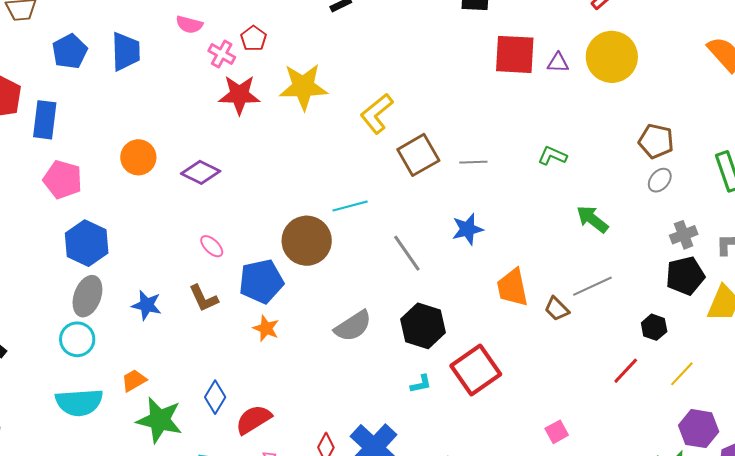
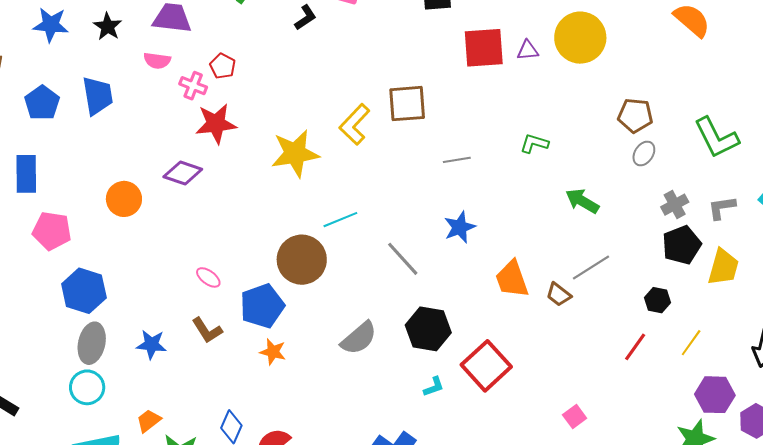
yellow star: (303, 87) -> (295, 153), moved
brown square: (418, 155) -> (407, 104), moved, turned 33
purple diamond: (201, 172) -> (183, 173), moved

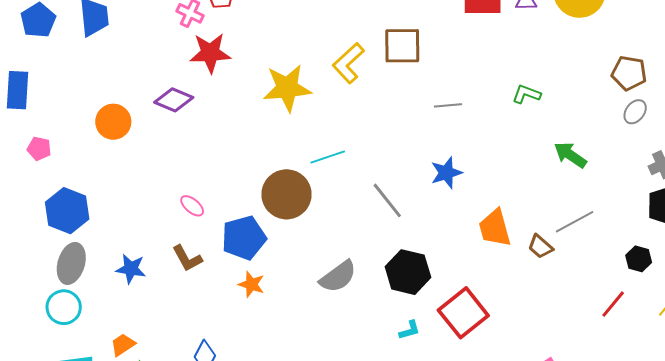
pink pentagon: (52, 231) -> (39, 149), size x0.6

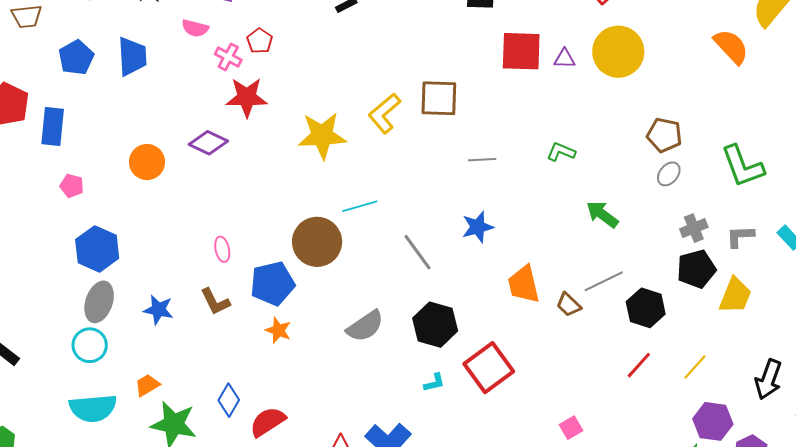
pink ellipse: (192, 206) -> (222, 249), turned 35
black hexagon: (639, 259) -> (646, 308), moved, size x1.5

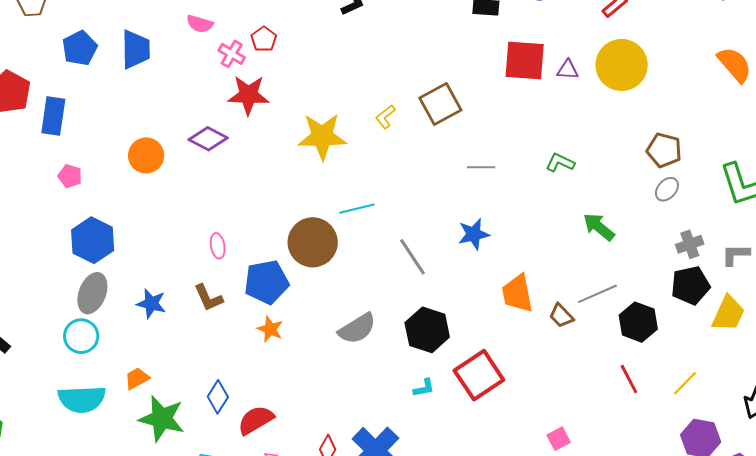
brown square: (439, 98) -> (440, 104), turned -33
yellow L-shape: (384, 113) -> (385, 117), size x0.6
red line: (639, 365) -> (629, 379), turned -72

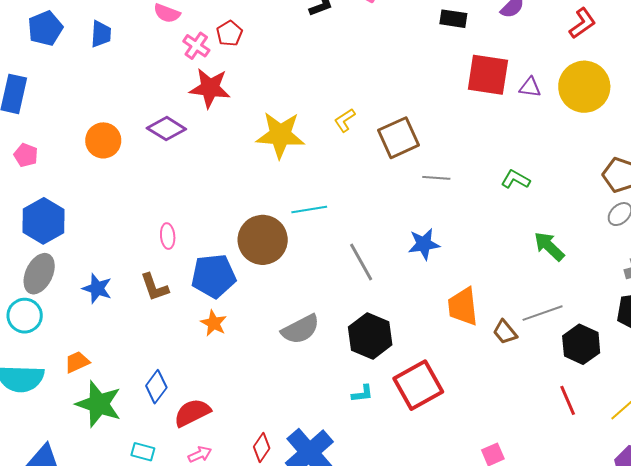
blue trapezoid: (136, 49) -> (101, 34), size x0.7
brown square: (440, 104) -> (398, 138), moved

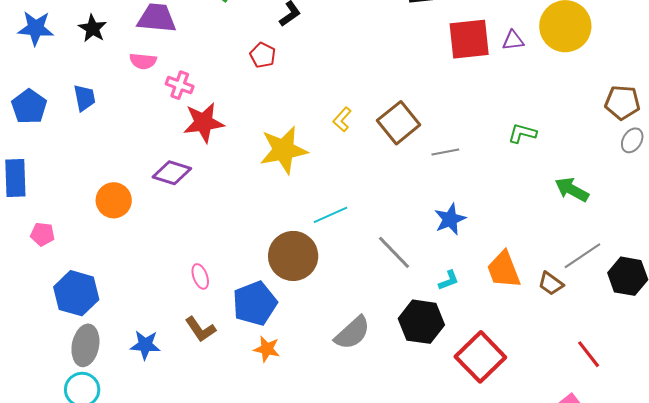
red pentagon: (229, 33) -> (263, 55), moved
cyan L-shape: (362, 394) -> (449, 280), moved
red line: (568, 400) -> (589, 354), moved

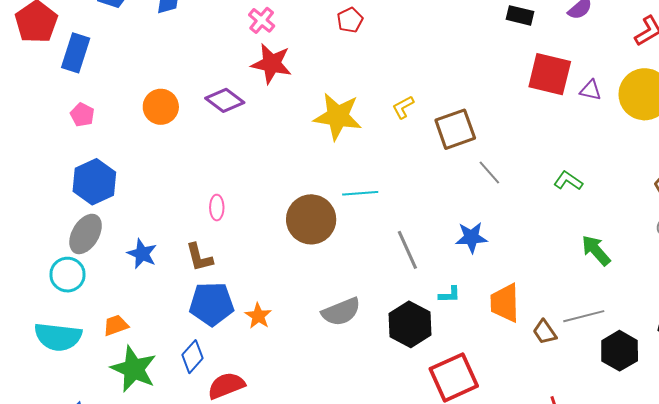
gray line: (445, 152) -> (489, 172), turned 40
blue pentagon: (255, 303) -> (212, 304), moved
orange star: (267, 349) -> (258, 316), moved

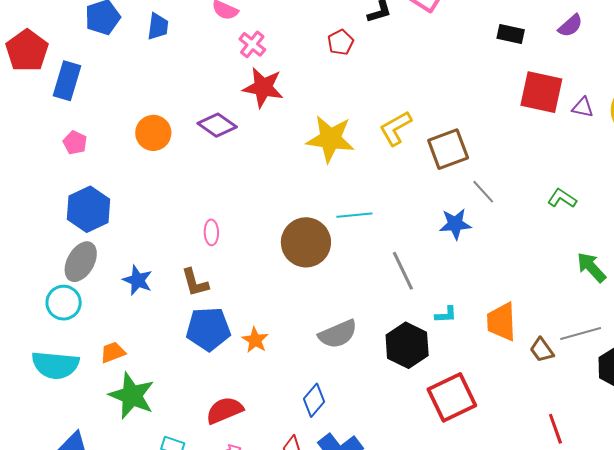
yellow L-shape: (403, 107) -> (396, 128), size x1.5
blue star: (471, 237) -> (455, 224), moved
blue diamond: (193, 357) -> (314, 400), moved

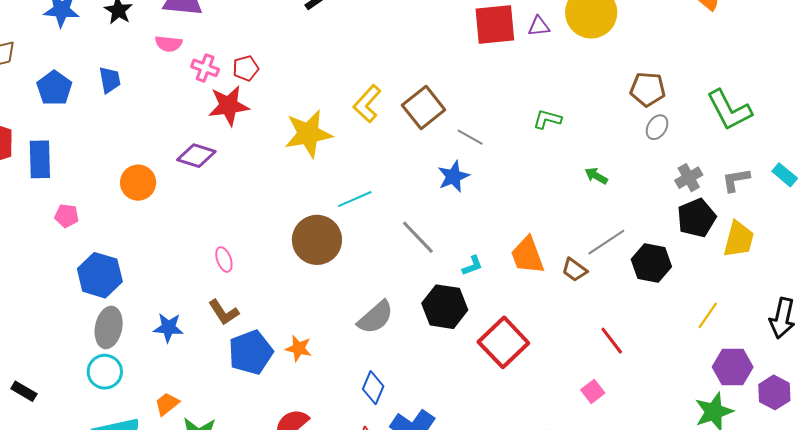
red pentagon: (341, 42) -> (246, 68), moved, turned 30
green arrow: (591, 267) -> (596, 176), size x0.7

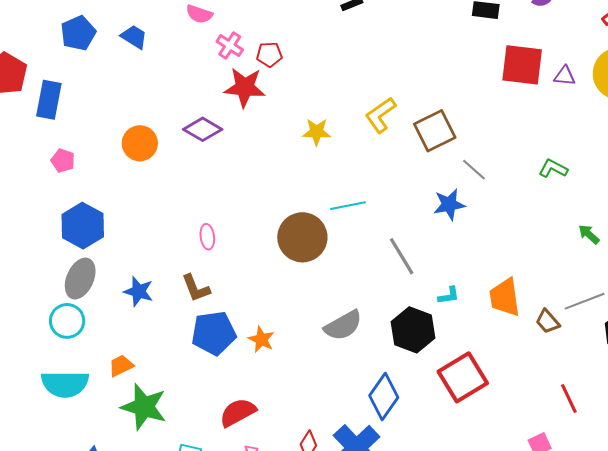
blue trapezoid: (110, 80) -> (134, 37), turned -60
yellow star: (308, 134) -> (317, 132), size x0.6
blue diamond: (373, 388) -> (384, 397), moved, size x1.4

